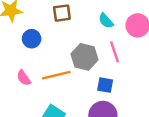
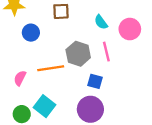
pink semicircle: (24, 78) -> (20, 78), moved, turned 56

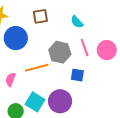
pink circle: (130, 29) -> (107, 50), moved
blue circle: (31, 33) -> (16, 38), size x1.5
purple circle: (90, 109) -> (60, 101), moved

